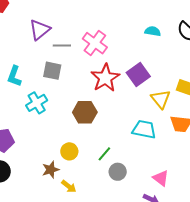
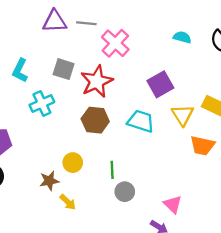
purple triangle: (40, 30) -> (55, 21), turned 30
gray line: (62, 45) -> (86, 23), moved
red star: (105, 78) -> (97, 81), moved
cyan trapezoid: (144, 129) -> (141, 121), moved
green line: (104, 154) -> (112, 170), turned -49

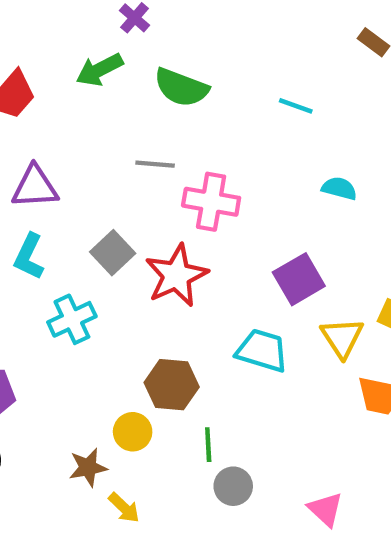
purple triangle: (55, 21) -> (35, 187), moved
pink cross: (115, 43) -> (211, 202), turned -32
gray square: (64, 69) -> (113, 253), turned 30
brown hexagon: (95, 120) -> (172, 385), moved

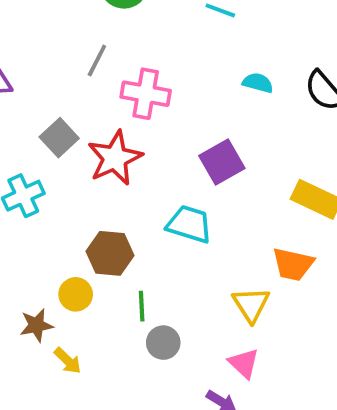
gray line: (155, 164) -> (97, 61), turned -68
yellow triangle: (342, 338) -> (251, 305), moved

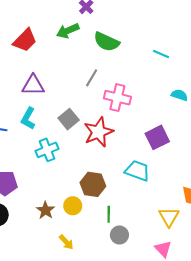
brown star: (36, 325) -> (45, 210), moved, turned -30

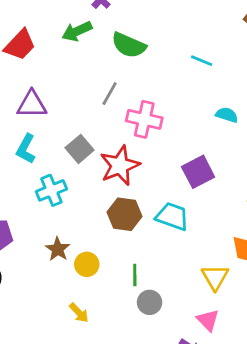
brown hexagon: (93, 184) -> (125, 214), moved
brown star: (45, 210) -> (58, 249), moved

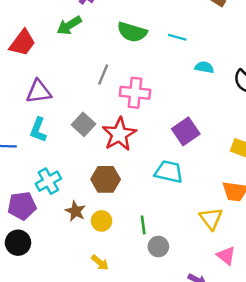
green semicircle: (129, 45) -> (132, 32), moved
cyan semicircle: (227, 115) -> (204, 67), moved
cyan cross: (51, 190) -> (48, 181), moved
brown hexagon: (125, 214) -> (106, 179), moved
pink triangle: (208, 320) -> (226, 256), moved

